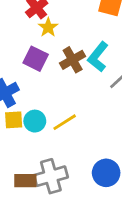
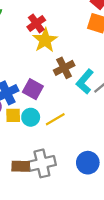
yellow star: (48, 27) -> (45, 40), size x1.5
cyan L-shape: (98, 57) -> (85, 82), moved
purple square: (36, 59) -> (33, 89), moved

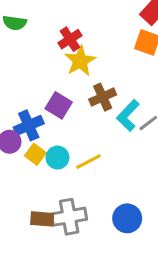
purple square: (33, 89) -> (59, 105), moved
yellow square: (13, 115) -> (35, 154), turned 35

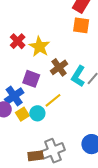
red cross: (70, 39) -> (18, 41), moved
yellow square: (35, 154) -> (22, 114), turned 32
yellow line: (88, 162) -> (53, 100), moved

